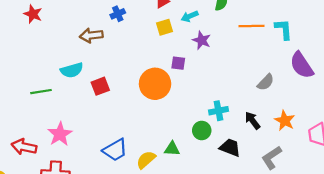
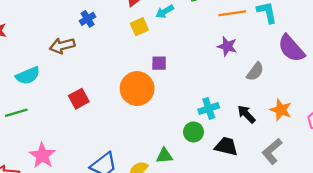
purple star: (202, 40) -> (227, 46), moved
cyan semicircle: (72, 70) -> (28, 76), moved

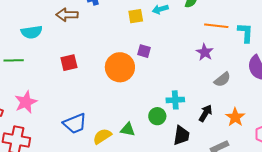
black arrow: (246, 114) -> (205, 113), turned 60
black trapezoid: (226, 146) -> (181, 135), turned 70

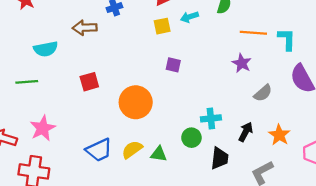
orange circle: (120, 67) -> (136, 102), moved
yellow semicircle: (102, 136) -> (132, 150), moved

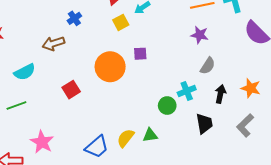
gray semicircle: (263, 93) -> (208, 66), moved
orange circle: (136, 102) -> (110, 67), moved
green circle: (191, 138) -> (167, 106), moved

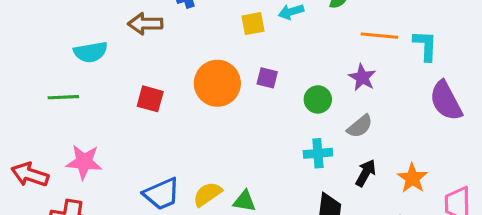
red square: (71, 90) -> (150, 99), turned 30
green circle: (167, 106) -> (318, 99), moved
pink star: (42, 142) -> (84, 162), turned 30

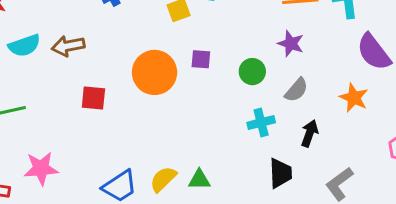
brown arrow: (145, 24) -> (68, 46), moved
cyan semicircle: (91, 52) -> (24, 46), moved
orange star: (412, 178) -> (354, 98), moved

